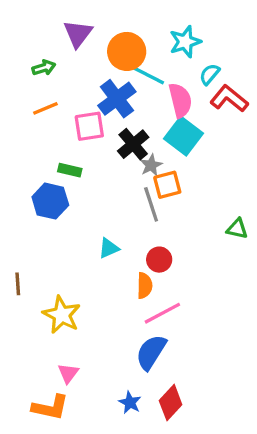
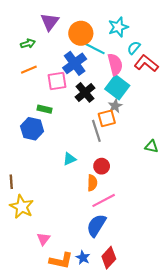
gray star: (151, 165) -> (115, 106), moved
yellow star: (62, 315) -> (22, 207), moved
orange L-shape: (50, 407) -> (61, 261), moved

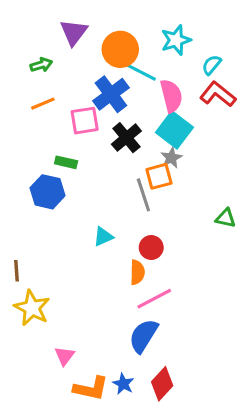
cyan semicircle: (134, 48) -> (212, 65), moved

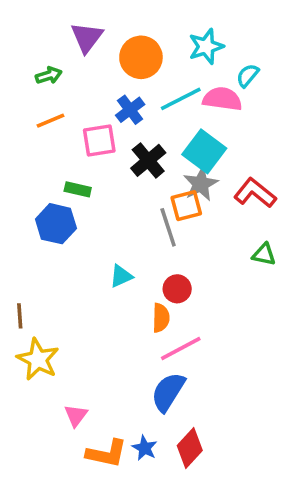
cyan line: (139, 71) -> (181, 99), moved, turned -54
blue cross: (111, 94) -> (130, 110), size x0.7
red L-shape: (218, 94) -> (255, 193), moved
pink semicircle: (171, 96) -> (222, 99), moved, turned -68
gray star: (171, 158) -> (201, 184), size x1.4

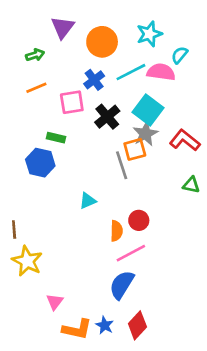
red circle: (177, 289) -> (139, 220), moved

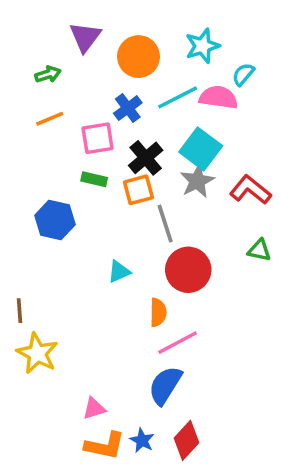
green rectangle: (56, 138) -> (94, 179), moved
orange square: (135, 149) -> (138, 190), moved
red circle: (139, 220) -> (188, 270), moved, size x1.6
pink triangle: (55, 302) -> (94, 408), moved, turned 36

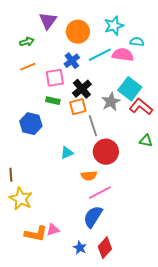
cyan semicircle: (243, 74) -> (137, 42), turned 56
cyan square: (201, 149) -> (130, 89), moved
orange semicircle: (158, 312) -> (89, 176), turned 84
orange L-shape: (105, 446) -> (36, 234), moved

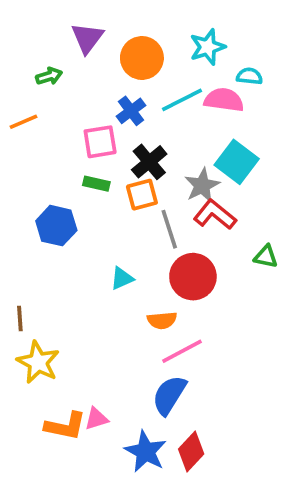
orange line: (28, 67) -> (24, 122), moved
red L-shape: (141, 107) -> (215, 215), moved
blue star: (80, 248) -> (146, 452), size x1.6

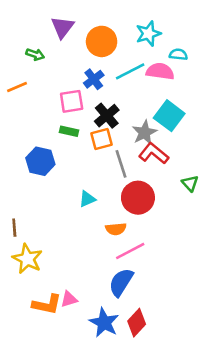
green arrow: (49, 76) -> (35, 54), turned 36
green triangle: (266, 257) -> (190, 183), turned 36

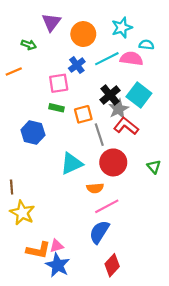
black cross: (107, 116) -> (110, 95), moved
green triangle: (190, 183) -> (154, 167), moved
cyan triangle: (87, 199) -> (72, 164), size x1.6
blue star: (104, 323) -> (58, 265), moved

